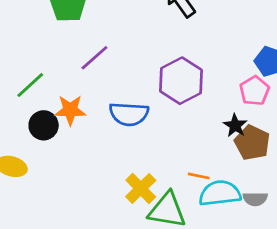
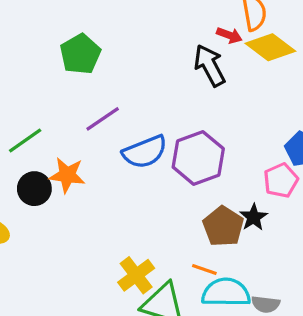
blue semicircle: (129, 114) -> (145, 152), moved, turned -33
brown pentagon: (252, 143) -> (223, 226), moved

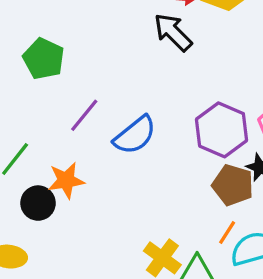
purple hexagon: (198, 158) -> (222, 130), moved
orange line: (204, 270) -> (227, 233), turned -60

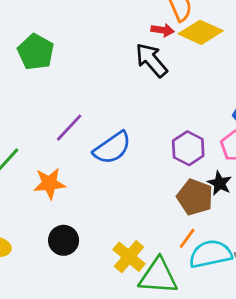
green pentagon: (44, 59) -> (36, 52), moved
purple hexagon: (222, 130) -> (188, 148), size x0.7
black circle: (38, 203) -> (64, 240), moved

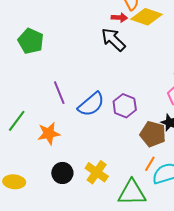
purple line: (69, 128) -> (59, 93), turned -60
purple hexagon: (188, 148) -> (125, 106), moved
yellow cross: (129, 257) -> (97, 172), moved

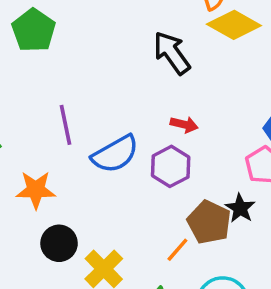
red arrow: (119, 18) -> (184, 125), moved
orange line: (150, 164) -> (177, 250), moved
black circle: (62, 173) -> (59, 243), moved

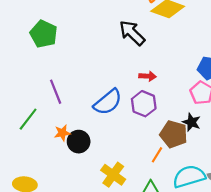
purple line: (65, 125) -> (56, 92), moved
orange star: (36, 190) -> (62, 133), size x0.7
black circle: (59, 243) -> (79, 142), moved

